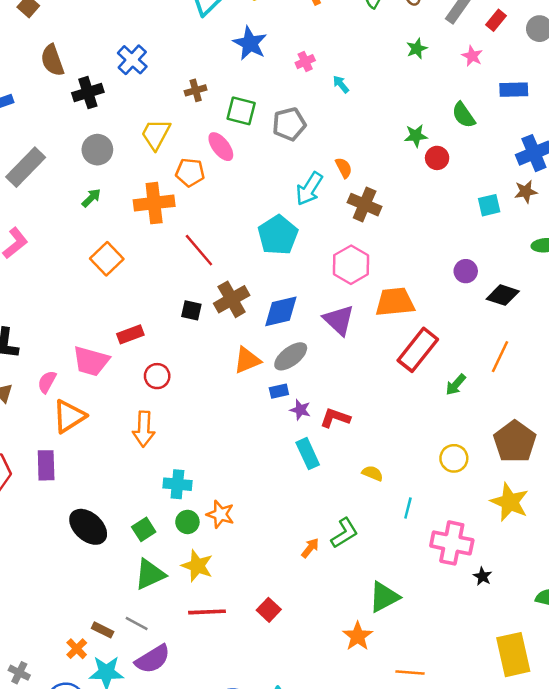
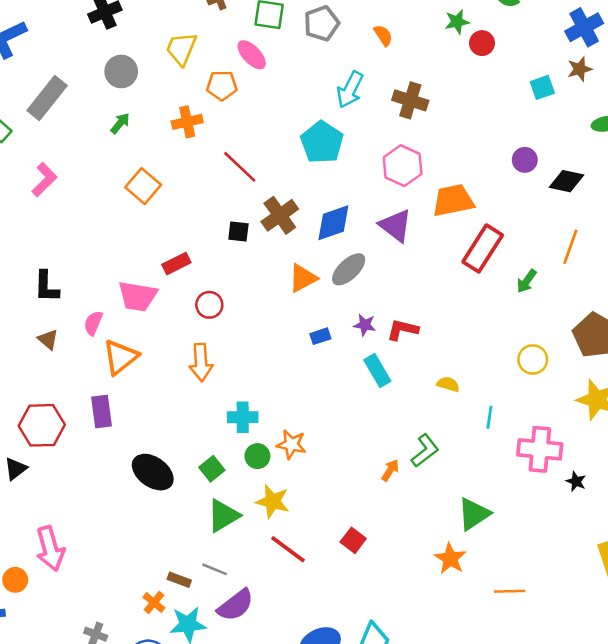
orange semicircle: (344, 168) -> (383, 35), moved
orange cross: (154, 203) -> (187, 122), size x0.7
blue rectangle: (279, 391) -> (320, 336), moved
red line: (207, 612) -> (288, 549), turned 45

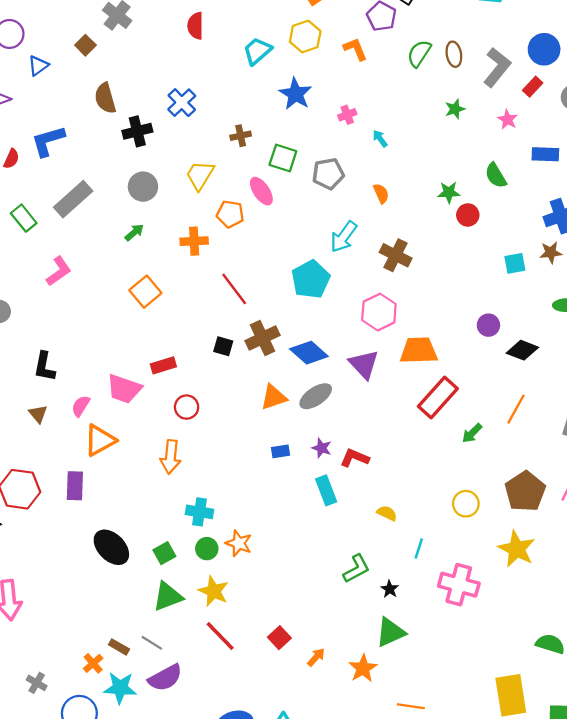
blue diamond: (333, 223) -> (309, 353), turned 51
orange arrow: (390, 470) -> (316, 657), moved
black star: (576, 481) -> (390, 589), moved

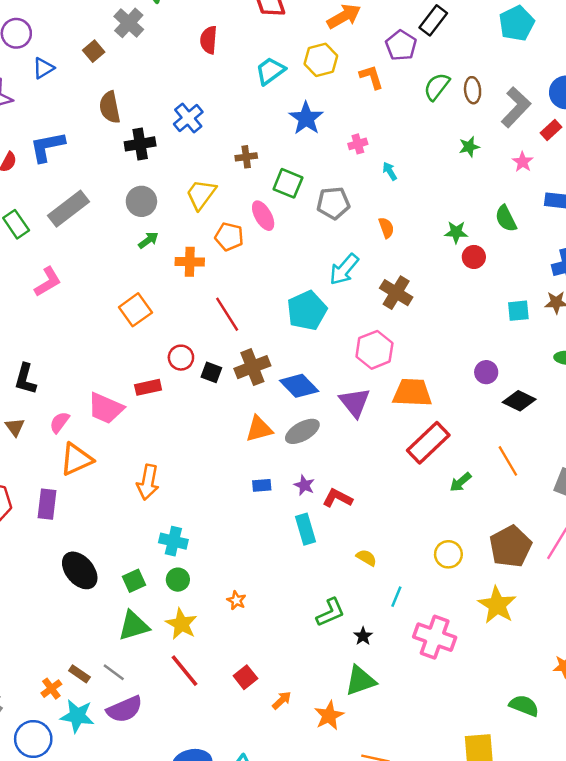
green arrow: (134, 232) -> (148, 240), moved
red circle: (187, 407) -> (181, 358), moved
orange line: (516, 409) -> (508, 461), turned -64
orange star: (239, 543) -> (236, 600), moved, size x0.7

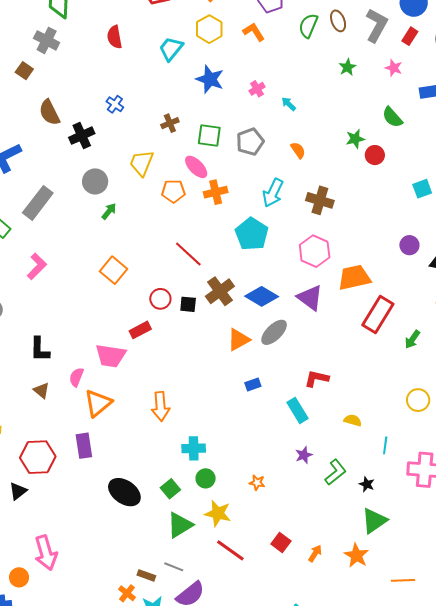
blue cross: (188, 118) -> (115, 104), size x0.7
orange cross: (190, 262) -> (216, 192), moved
purple star: (304, 485) -> (304, 455), moved, turned -30

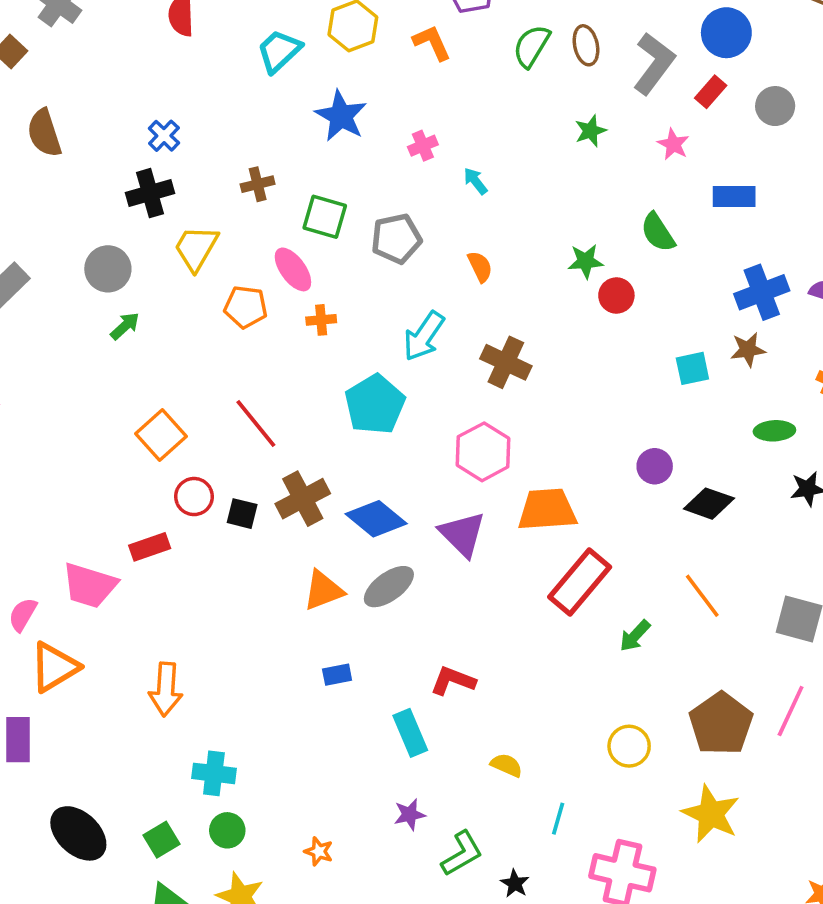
black cross: (82, 136) -> (150, 193), moved
orange cross: (216, 192) -> (321, 320), size x0.7
orange square: (114, 270) -> (161, 435), moved

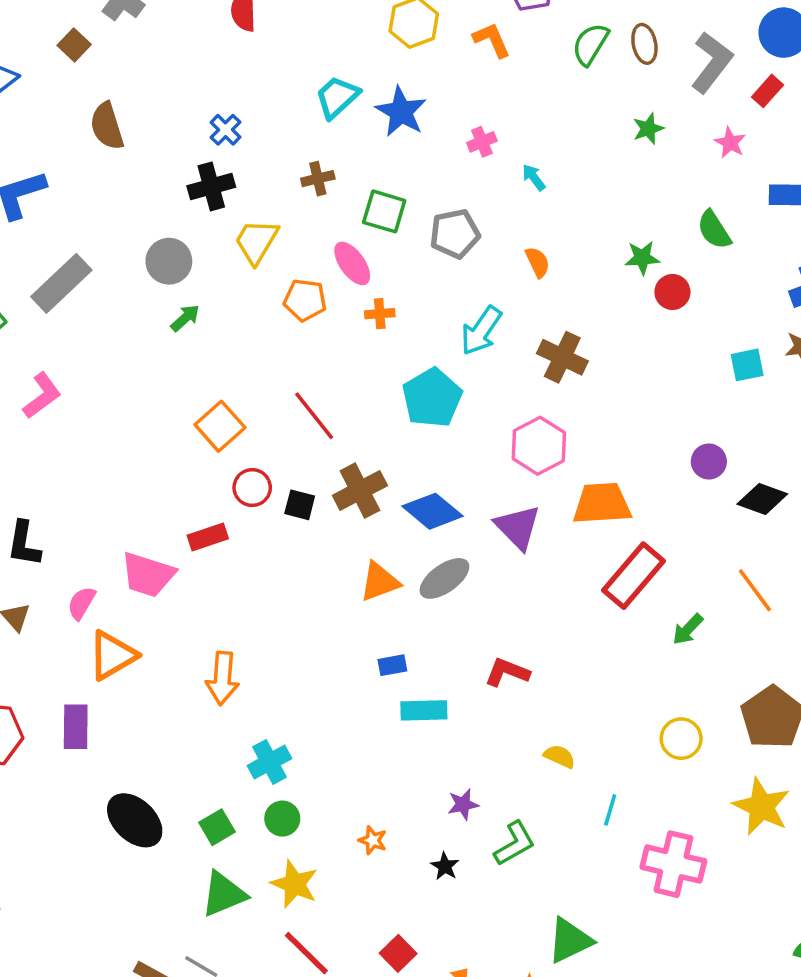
cyan trapezoid: (279, 51) -> (337, 97), moved
cyan rectangle: (410, 733) -> (424, 710), moved, turned -69
cyan cross: (214, 773) -> (270, 762), turned -36
black star: (515, 884) -> (445, 866), moved

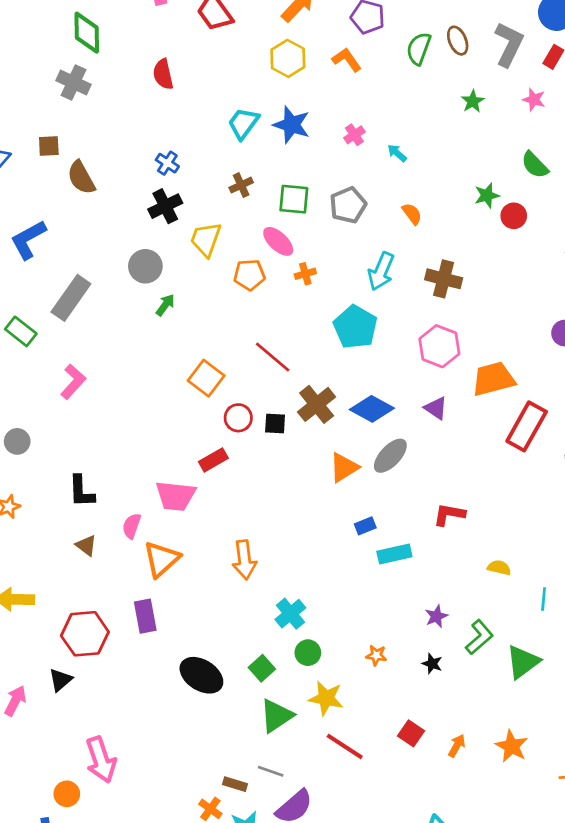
brown square: (74, 45) -> (49, 146), moved, turned -35
purple triangle: (518, 527) -> (436, 408), size x0.7
green triangle: (570, 940) -> (523, 662), moved

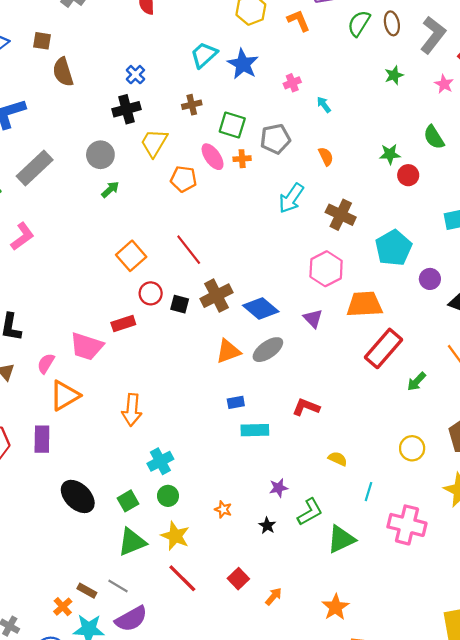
orange cross: (305, 274) -> (242, 159), moved
cyan pentagon: (355, 327) -> (393, 248), moved
orange star: (512, 746) -> (336, 607), moved

